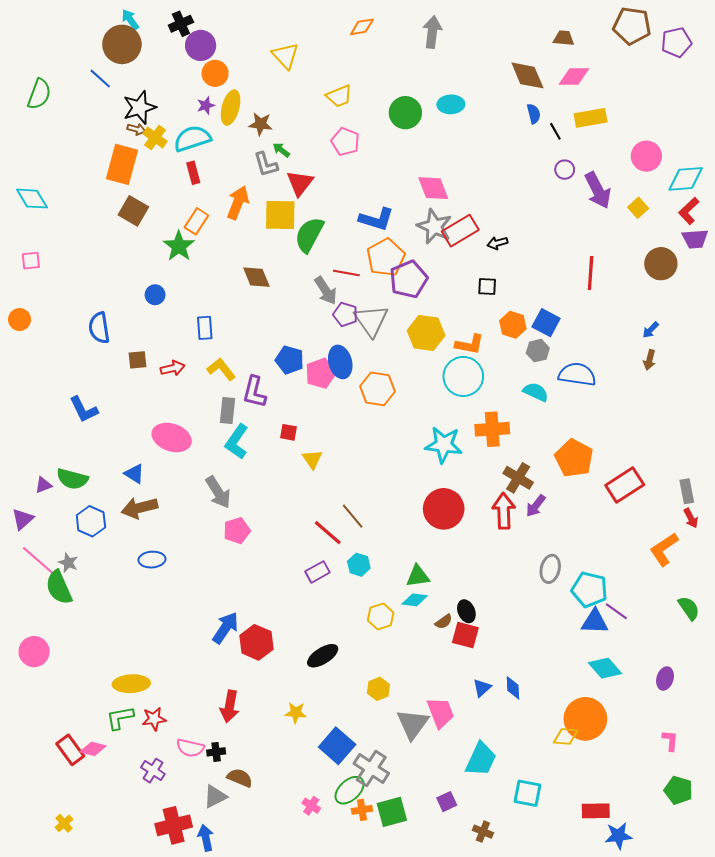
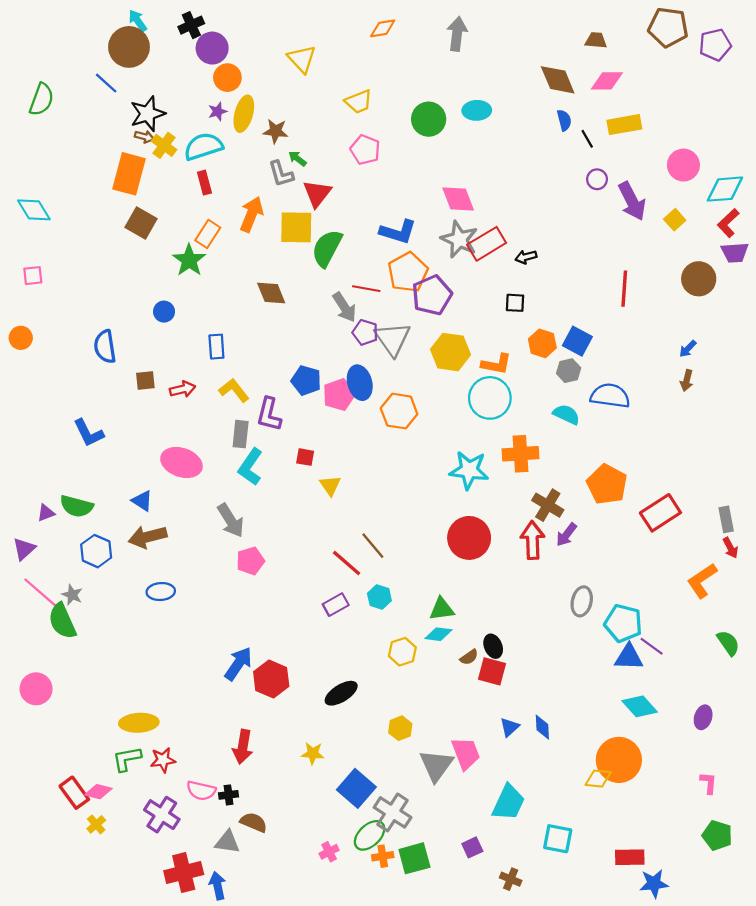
purple cross: (153, 771) -> (162, 815), size x1.4
gray triangle: (215, 796) -> (227, 842), turned 35
pink cross: (311, 806) -> (329, 852), turned 30
yellow cross: (64, 823) -> (96, 824), moved

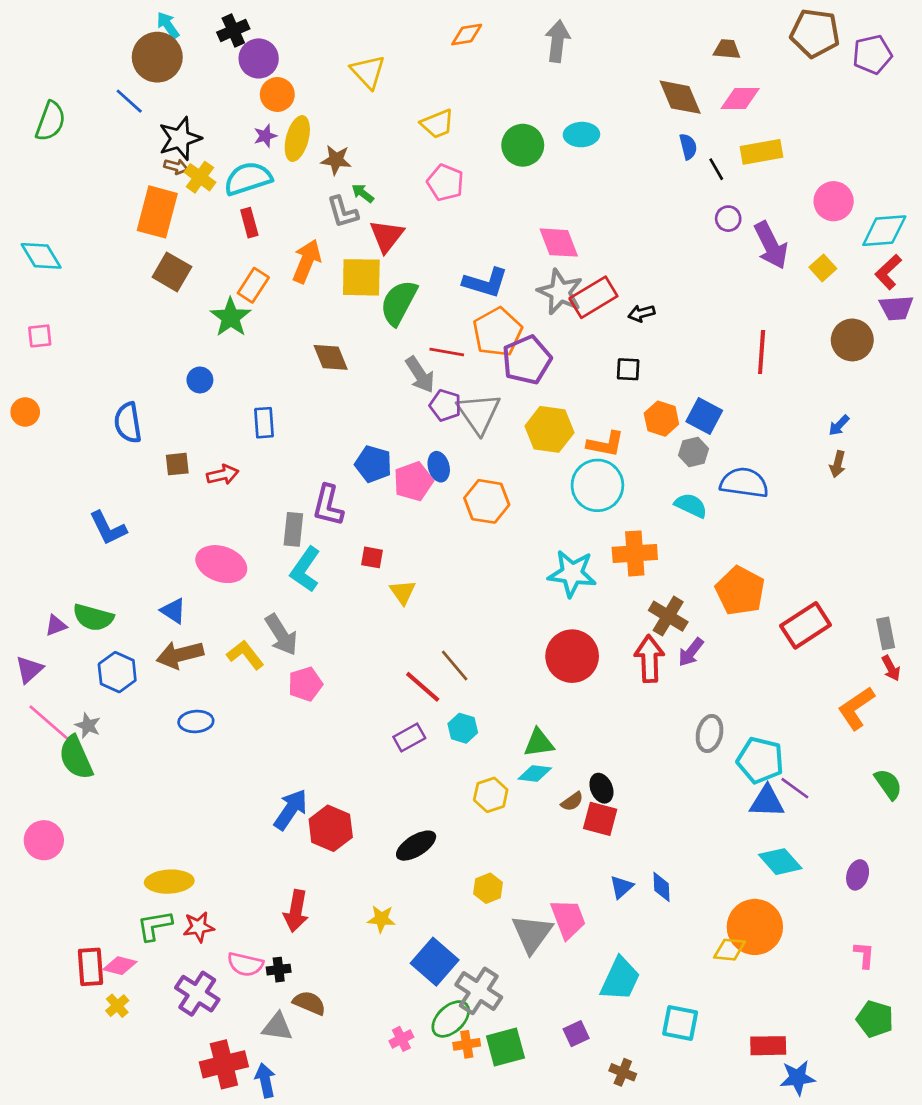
blue ellipse: (360, 383) -> (439, 467), size x0.7
yellow L-shape: (234, 390) -> (245, 655), moved
red rectangle: (74, 793) -> (91, 967), turned 32

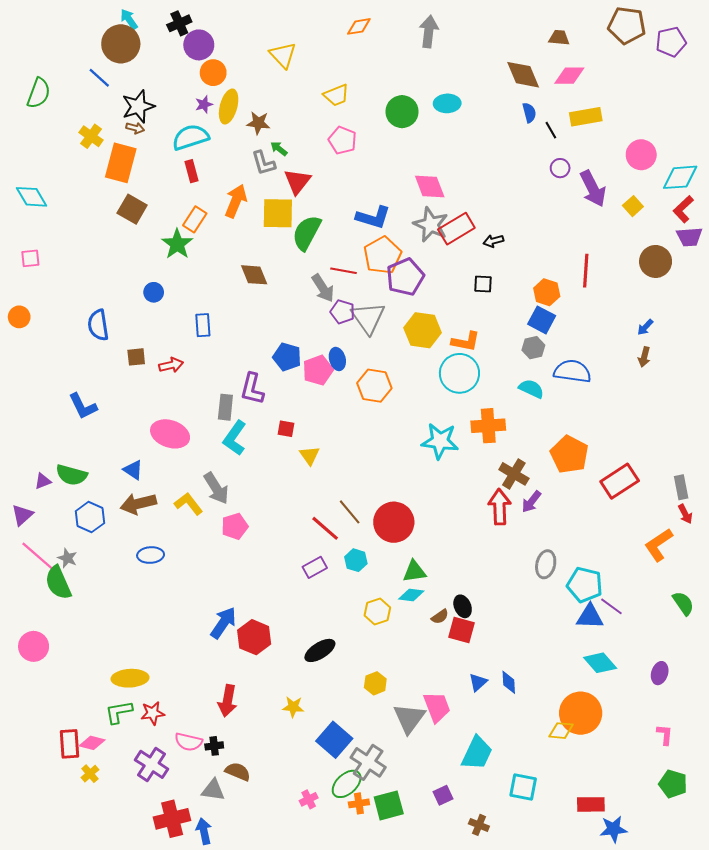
yellow cross: (200, 177) -> (91, 136), moved
orange hexagon: (661, 419) -> (547, 292), moved
red circle: (572, 656) -> (394, 522), moved

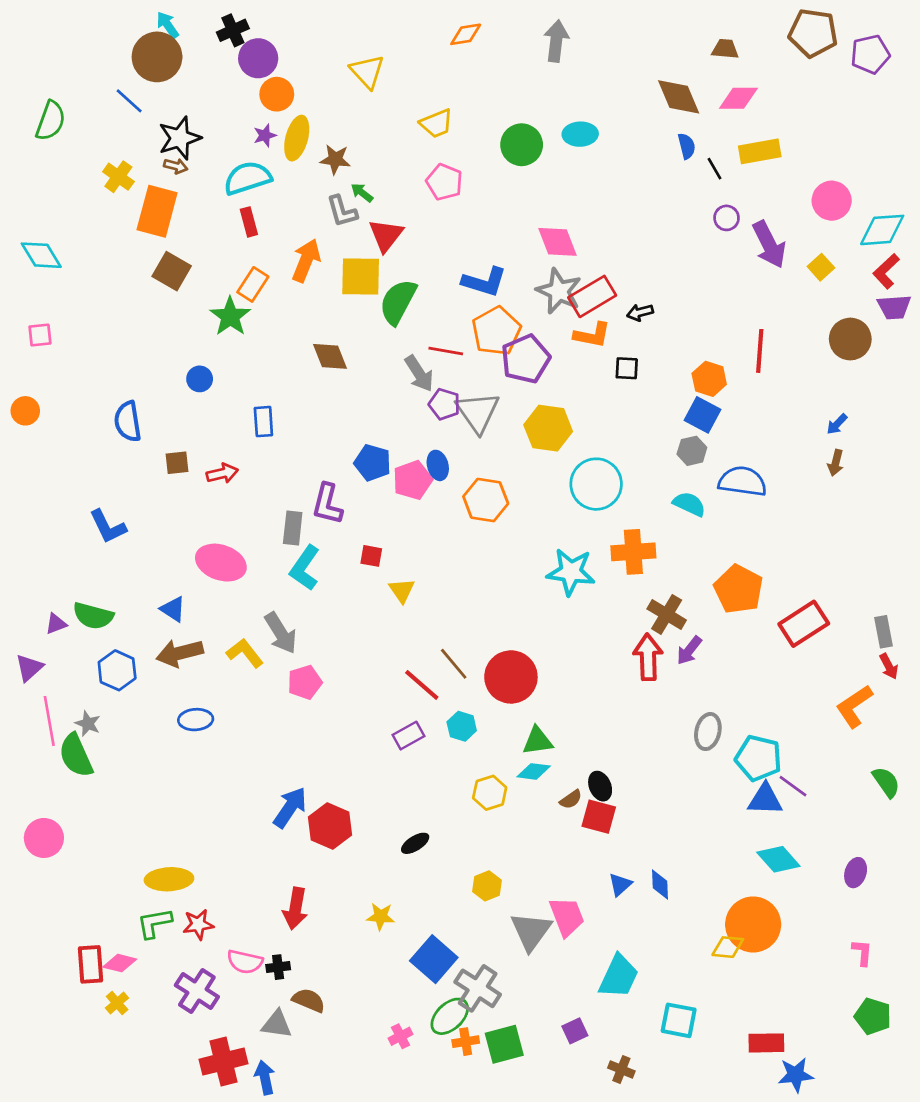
orange L-shape: (466, 342) -> (592, 335), moved
pink line: (38, 556) -> (49, 721), turned 39
black ellipse: (320, 650) -> (415, 843), size x0.7

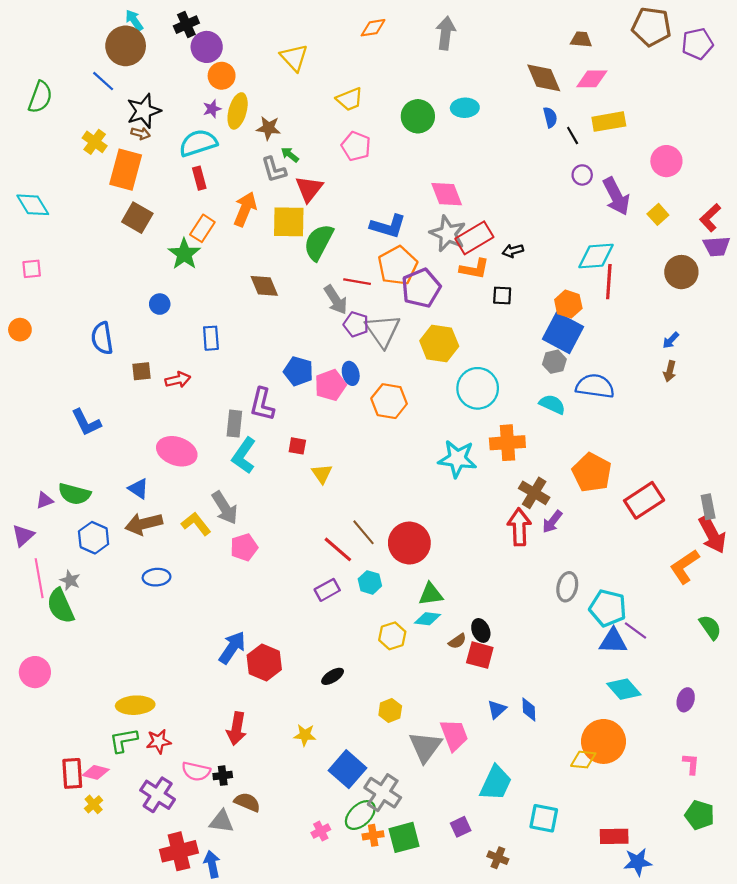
cyan diamond: (882, 230) -> (596, 256), moved
blue square: (703, 415) -> (563, 333), size x1.4
red arrow: (889, 666) -> (712, 534), size x1.8

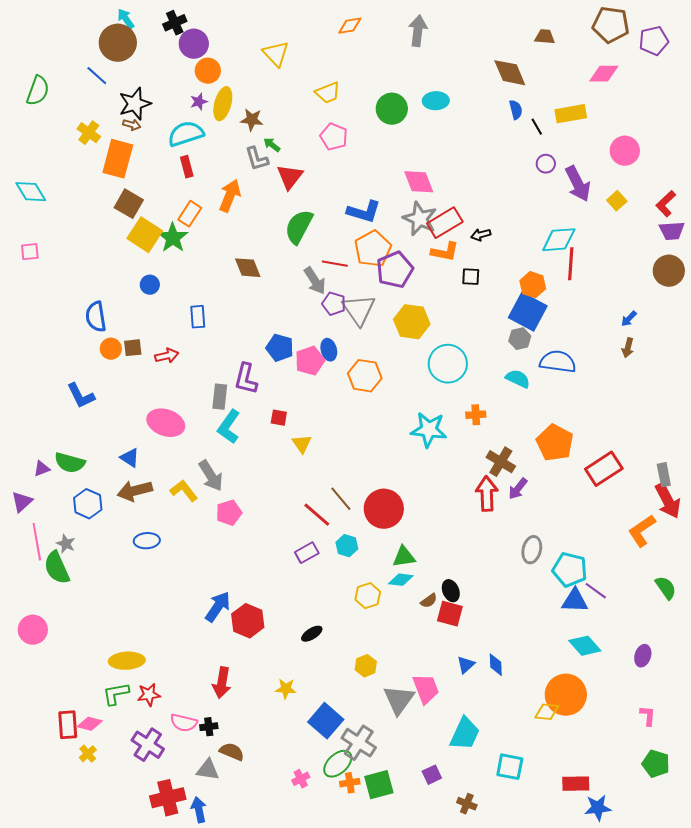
pink diamond: (592, 79) -> (604, 74), moved
yellow square: (289, 222) -> (145, 235), moved, turned 32
brown circle: (681, 272) -> (669, 271), moved
orange circle: (20, 330) -> (111, 349), moved
orange cross: (507, 443) -> (476, 415), size x0.6

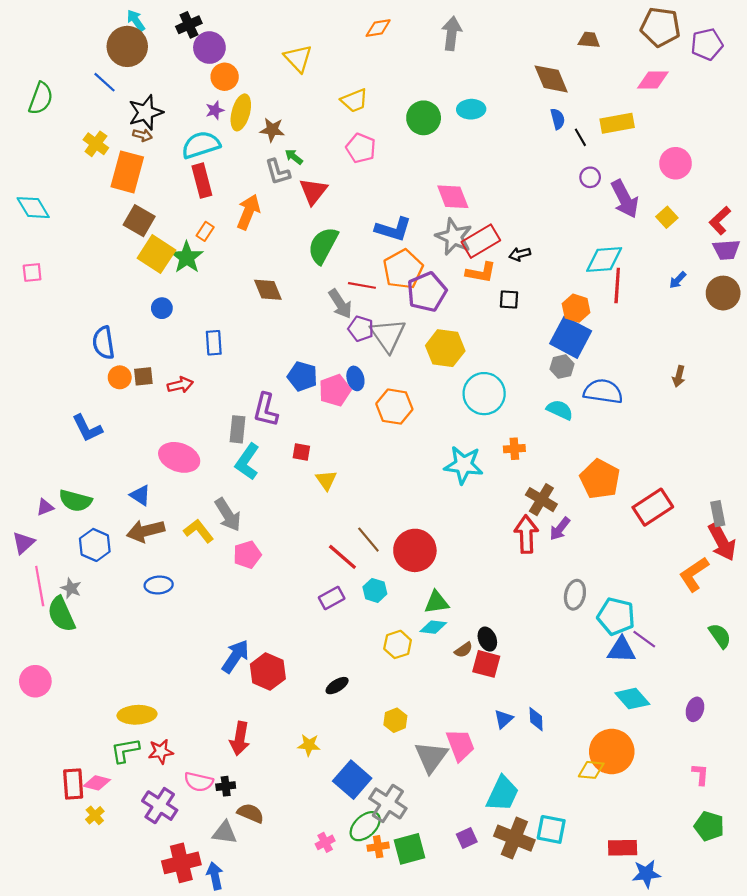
red rectangle: (187, 167) -> (202, 181), size x1.4
orange rectangle: (190, 214) -> (205, 231), size x0.7
blue arrow: (629, 319) -> (678, 280), moved
brown cross: (467, 804) -> (514, 838), moved, size x1.8

